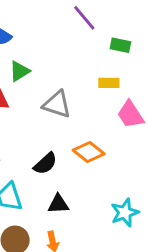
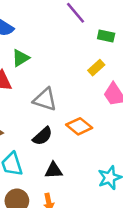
yellow rectangle: (109, 83) -> (96, 68), turned -42
gray triangle: (57, 104) -> (45, 99), moved

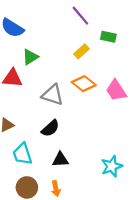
yellow rectangle: (96, 68) -> (82, 51), moved
orange diamond: (79, 126) -> (84, 84), moved

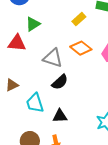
black semicircle: (50, 128) -> (60, 82), moved
cyan trapezoid: (22, 154) -> (35, 103), moved

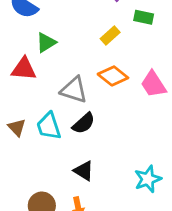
brown triangle: (12, 85) -> (17, 127), turned -48
cyan trapezoid: (35, 103) -> (49, 126), moved
black triangle: (60, 116) -> (84, 171), turned 35

